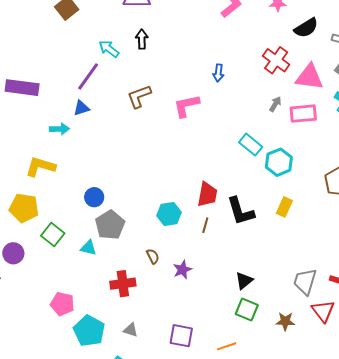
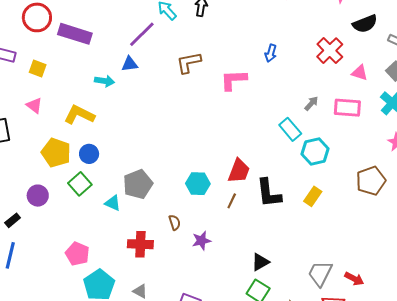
pink triangle: (309, 77) -> (360, 73), size x0.6
gray arrow: (275, 104) -> (311, 103), moved
blue circle: (94, 197) -> (89, 154), moved

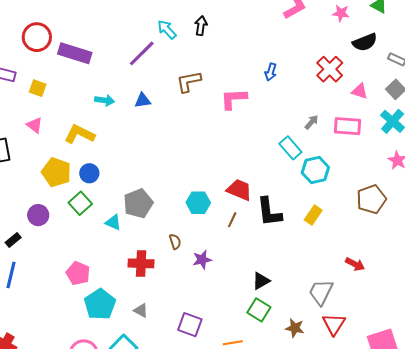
blue triangle: (130, 64) -> (143, 100), moved
red trapezoid: (239, 171) -> (239, 190), turned -88
red arrow: (354, 279) -> (355, 264), moved

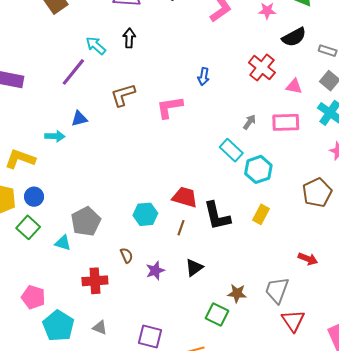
cyan arrow: (105, 100) -> (55, 136), moved
black triangle: (261, 281) -> (194, 268), moved
brown star: (295, 328) -> (237, 293), moved

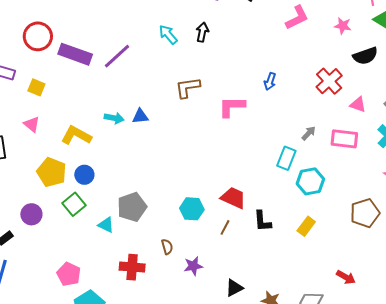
purple line: (73, 72) -> (117, 56), moved
blue triangle: (79, 119) -> (140, 116), moved
cyan rectangle: (231, 150) -> (286, 158), turned 60
black L-shape: (217, 216) -> (262, 221), size x0.7
black triangle: (194, 268) -> (234, 288), moved

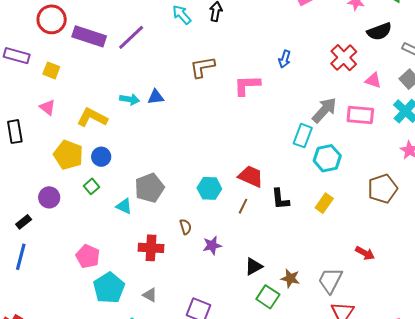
gray arrow: (309, 133) -> (324, 110), size x1.8
green square: (74, 204) -> (91, 186), size x0.7

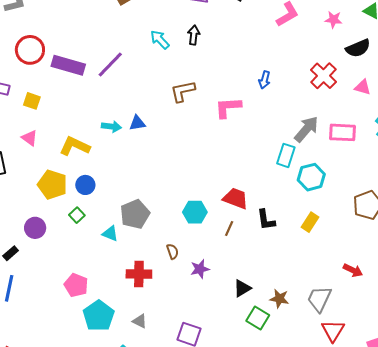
pink triangle: (373, 80) -> (363, 87), moved

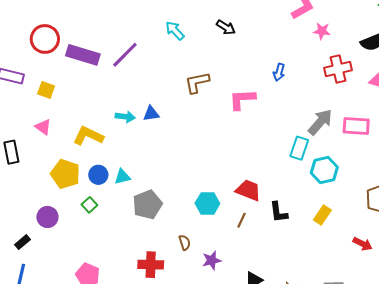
pink star: (334, 20) -> (322, 31), moved
black arrow: (194, 35) -> (226, 27), moved, turned 114
red cross: (323, 76) -> (338, 69), turned 32
cyan triangle: (110, 234) -> (122, 177), moved, turned -36
red arrow: (353, 270) -> (363, 244), moved

